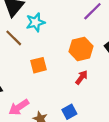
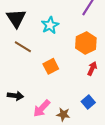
cyan star: (35, 22) -> (50, 25), moved

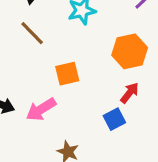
blue square: (88, 102) -> (114, 119), moved
pink arrow: (42, 108) -> (41, 109), moved

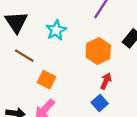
orange square: (67, 74) -> (47, 80), moved, turned -36

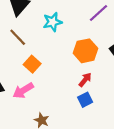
blue square: (100, 103) -> (85, 100), moved

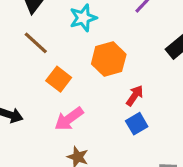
orange hexagon: (86, 51) -> (109, 59), moved
pink arrow: (23, 90) -> (69, 119), moved

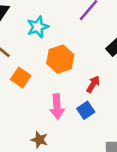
red arrow: (135, 96) -> (93, 84), moved
pink arrow: (69, 119) -> (57, 107), moved, turned -55

